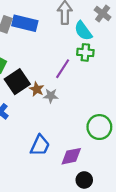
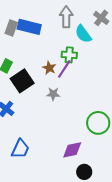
green cross: (85, 52) -> (69, 55), moved
brown star: (37, 89) -> (49, 68), moved
blue trapezoid: (40, 145) -> (20, 149), moved

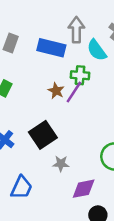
blue rectangle: (29, 27) -> (51, 48), moved
black square: (22, 81) -> (43, 135), moved
gray star: (53, 94) -> (61, 164), moved

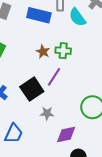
green cross: (80, 75) -> (63, 51), moved
purple line: (74, 92) -> (54, 77), moved

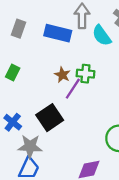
purple line: (54, 77) -> (73, 89), moved
gray star: (47, 113) -> (30, 146), moved, size x1.5

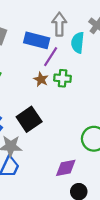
cyan semicircle: (102, 36) -> (78, 43), turned 42
purple line: (73, 89) -> (51, 57), moved

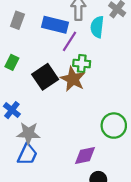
brown star: (41, 79) -> (73, 79), moved, size x1.6
black square: (29, 119) -> (45, 77), moved

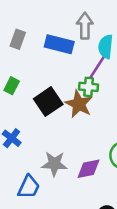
purple line: (69, 41) -> (97, 67), moved
gray star: (28, 133) -> (54, 164), moved
purple diamond: (85, 155) -> (89, 169), moved

